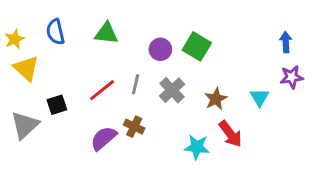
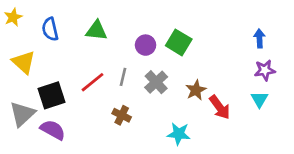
yellow star: (15, 39) -> (13, 17), moved
cyan triangle: (260, 97) -> (259, 99), moved
black square: (57, 105) -> (51, 95), size x1.5
red arrow: (230, 134) -> (220, 107), moved
purple semicircle: (104, 138) -> (53, 130), moved, turned 70

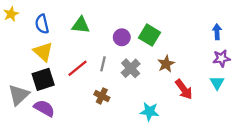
yellow triangle: (24, 62) -> (43, 52), moved
brown star: (196, 90) -> (166, 64), moved

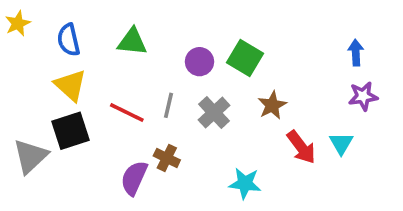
red line: (77, 68) -> (127, 113), turned 65
cyan triangle: (217, 83) -> (341, 143), moved
purple semicircle: (44, 108) -> (134, 178), moved, turned -95

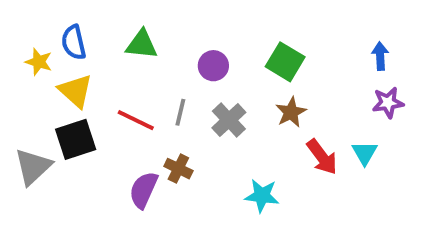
yellow star: (18, 24) -> (39, 62), moved, turned -30
green square: (245, 58) -> (285, 62), moved

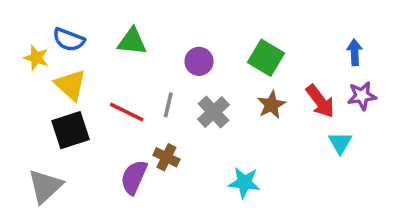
blue semicircle: (74, 42) -> (69, 40), turned -56
red arrow: (322, 157) -> (320, 101), moved
gray triangle: (33, 167) -> (45, 186), moved

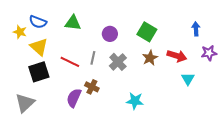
purple star: (362, 96) -> (209, 53), moved
red arrow: (320, 101) -> (177, 56), turned -36

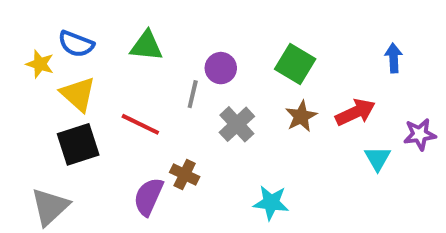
purple star: (209, 53) -> (420, 134), moved
red arrow: (177, 56) -> (355, 112), turned -42
gray line: (93, 58) -> (193, 94), moved

